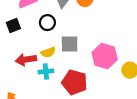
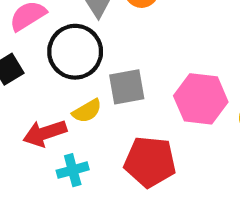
black circle: (47, 23) -> (75, 52), size x1.6
cyan cross: (46, 71) -> (73, 170), moved

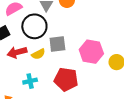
red arrow: (45, 133) -> (17, 52), moved

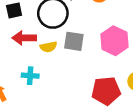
pink hexagon: (91, 52) -> (114, 41), moved
red pentagon: (66, 79) -> (106, 91), moved, turned -30

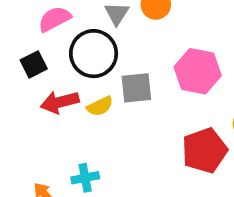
cyan cross: (30, 76) -> (85, 178), moved

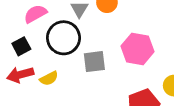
red arrow: (60, 102) -> (20, 75), moved
yellow semicircle: (100, 106) -> (49, 78), moved

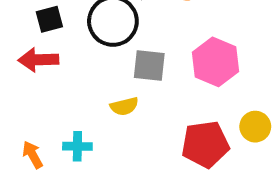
yellow semicircle: (49, 78) -> (124, 106), moved

